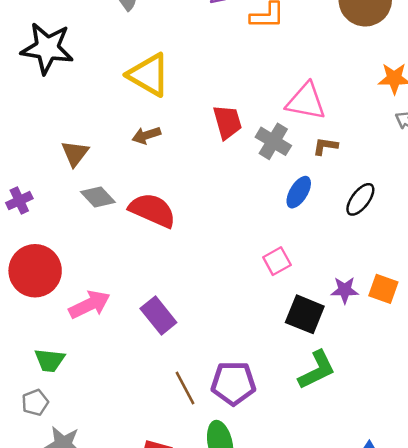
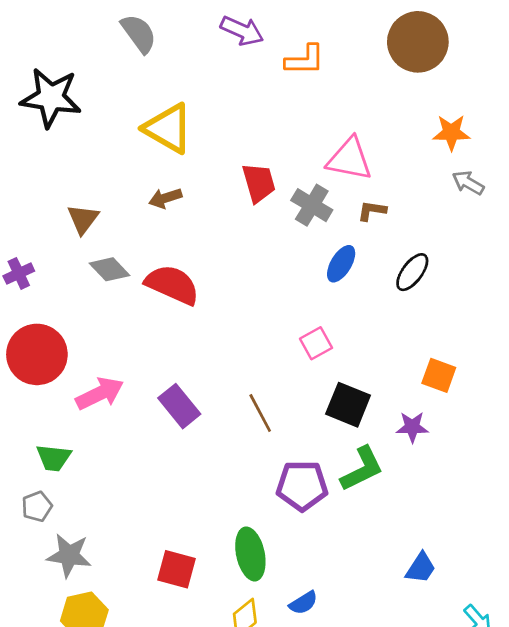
purple star: (345, 290) -> (412, 427), moved
purple pentagon: (233, 383) -> (302, 486), moved
brown line: (185, 388) -> (260, 413), moved

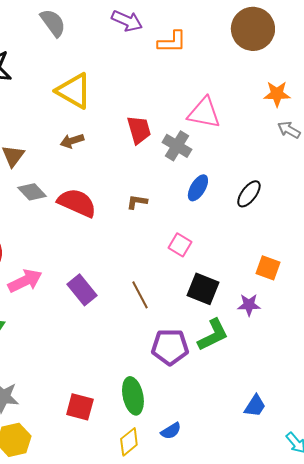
brown L-shape: (372, 211) -> (137, 202), moved
pink square: (316, 343) -> (180, 245), turned -30

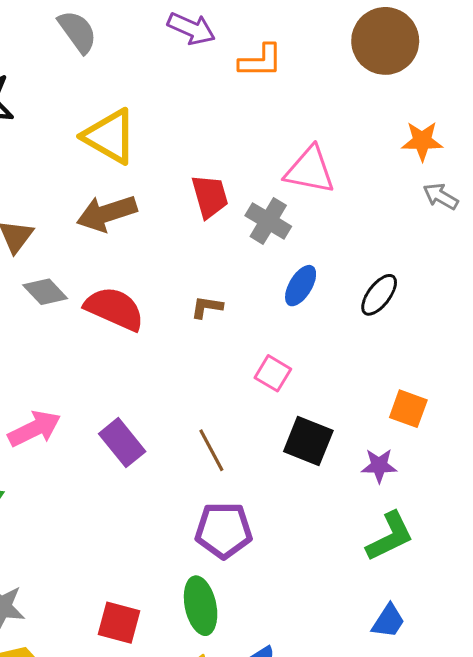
brown arrow: (72, 141) -> (107, 213), size x1.6
green L-shape: (213, 335) -> (390, 536), moved
purple pentagon: (170, 347) -> (224, 530), moved

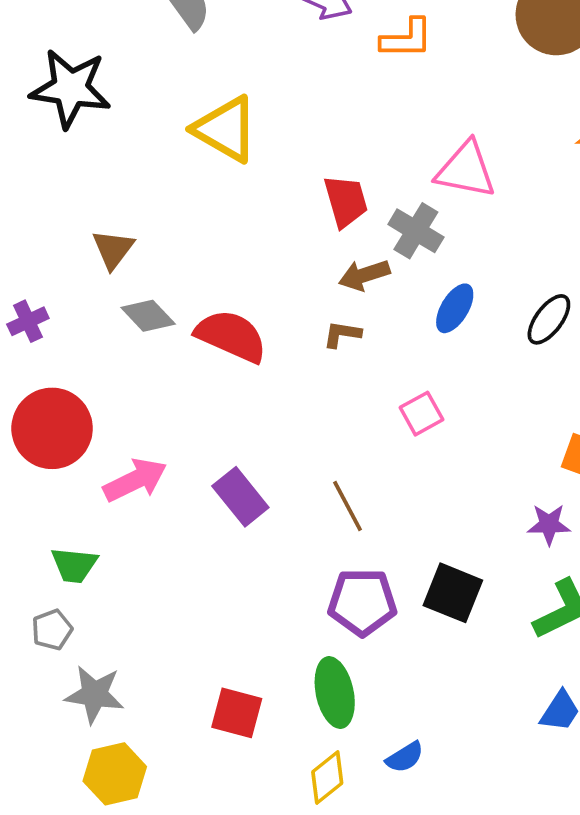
brown arrow: (107, 213) -> (364, 275), moved, size x0.7
pink square: (273, 373) -> (421, 414), turned 30
black square: (308, 441) -> (453, 593), moved

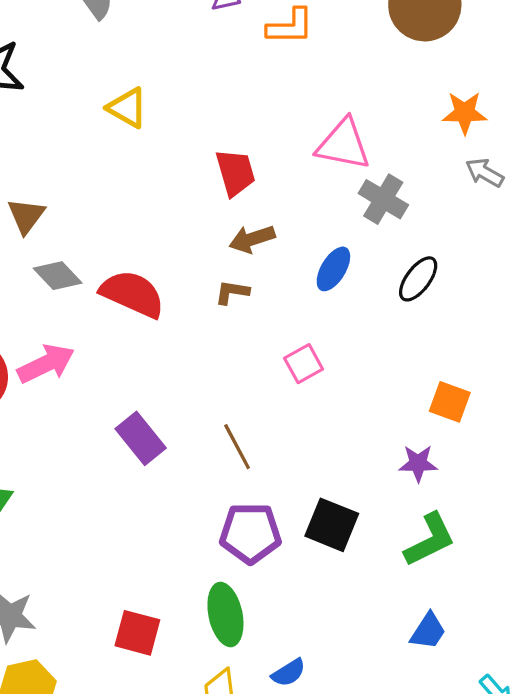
yellow triangle: (226, 129) -> (127, 108), size x0.7
gray cross: (416, 231) -> (383, 199), moved
pink arrow: (135, 480) -> (46, 364), moved

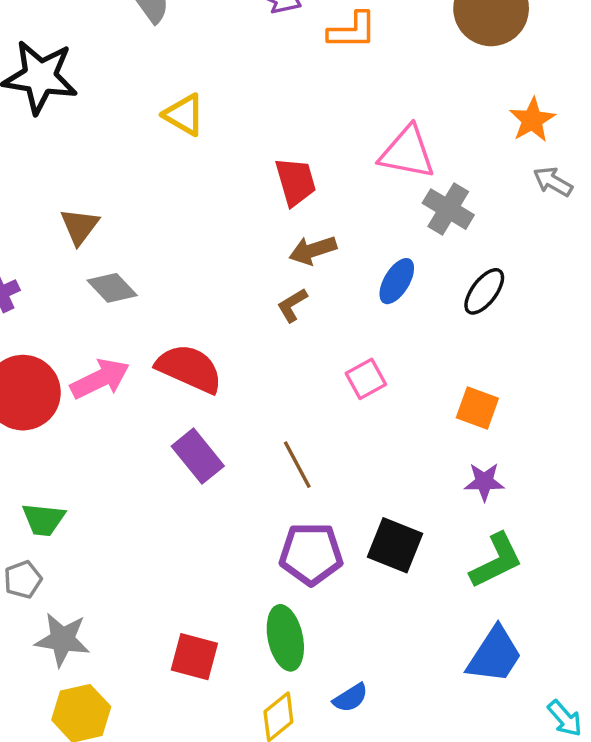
orange star: (465, 113) -> (532, 120), turned -30
brown L-shape: (232, 292) -> (292, 305), turned -40
red semicircle: (132, 294) -> (189, 369), moved
orange square: (450, 402) -> (477, 408), moved
blue trapezoid: (428, 631) -> (495, 655), size x1.5

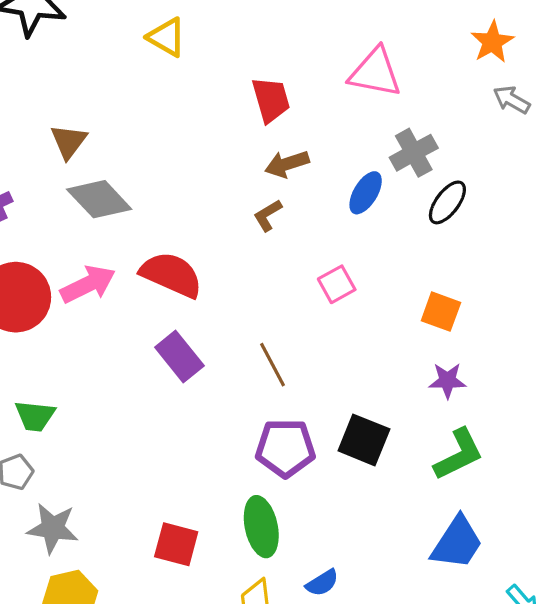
gray cross: (448, 209) -> (414, 153), moved, turned 30
gray diamond: (112, 288) -> (99, 199), size x1.4

